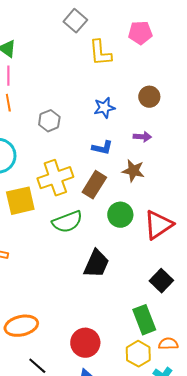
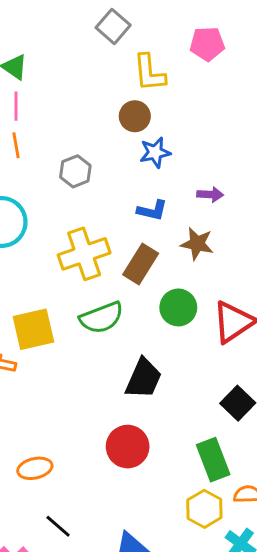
brown circle: (149, 97) -> (135, 116), moved
yellow square: (20, 201) -> (33, 329), moved
orange ellipse: (21, 326) -> (35, 468), size x0.7
red circle: (85, 343) -> (128, 447), moved

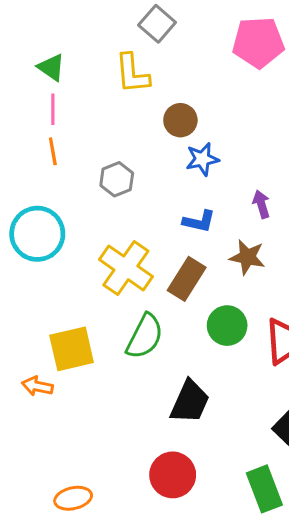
pink pentagon: (207, 44) -> (258, 42), size x1.4
yellow L-shape: (149, 73) -> (132, 74), moved
purple arrow: (210, 194) -> (261, 204), turned -110
yellow cross: (84, 254) -> (126, 268), turned -36
green semicircle: (102, 318) -> (145, 336), turned -42

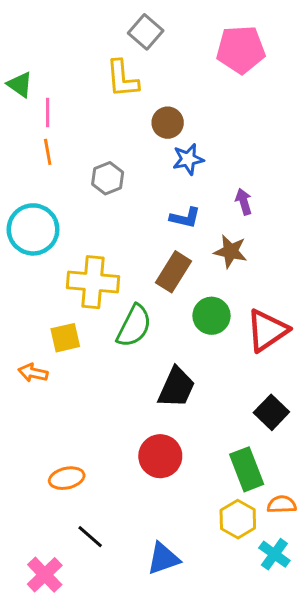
green triangle: (51, 67) -> (20, 85), moved
yellow cross: (126, 268) -> (93, 282), moved, turned -30
yellow square: (72, 349) -> (65, 338), size x0.7

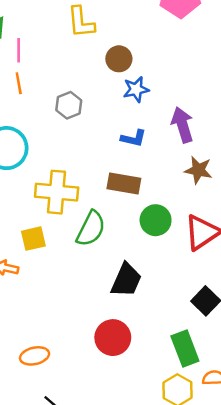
purple arrow: (244, 202) -> (182, 125), size x1.6
brown star: (231, 251) -> (198, 170), moved
brown rectangle: (173, 272) -> (124, 184), turned 68

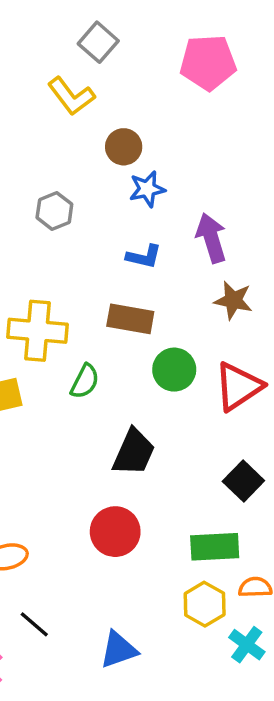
yellow L-shape: (81, 22) -> (71, 96), turned -32
green semicircle: (91, 229) -> (85, 381), size x0.7
green rectangle: (185, 349) -> (215, 547), turned -72

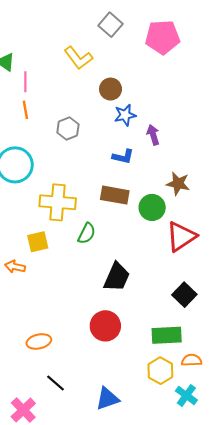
gray square: (98, 42) -> (111, 25), moved
purple arrow: (211, 238) -> (153, 135), moved, size x0.7
green circle: (174, 370) -> (152, 207), moved

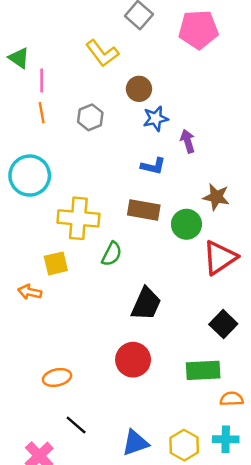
gray hexagon: (68, 129) -> (90, 117), moved
yellow hexagon: (160, 371) -> (184, 445), moved
cyan cross: (186, 395) -> (226, 439), turned -35

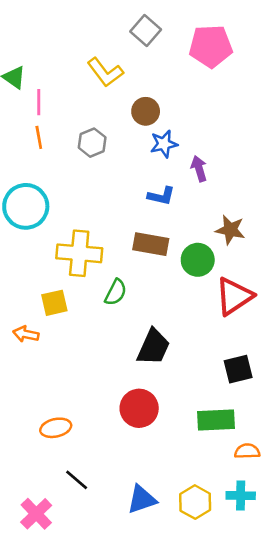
black square: (223, 324) -> (238, 369), turned 32

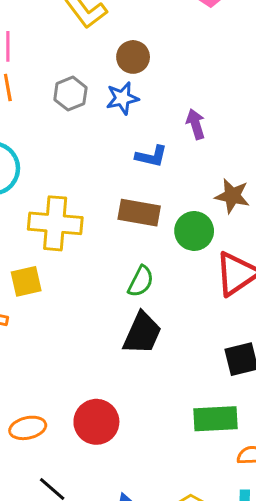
blue star: (164, 144) -> (122, 98), moved
green semicircle: (116, 292) -> (141, 281), moved
red circle: (139, 408) -> (96, 422), moved

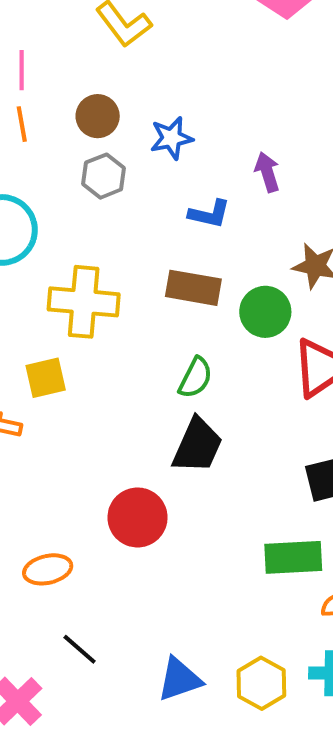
brown circle: (133, 57) -> (98, 116), moved
gray hexagon: (70, 94) -> (104, 176), moved
red circle: (96, 422) -> (138, 517), moved

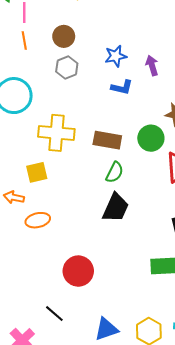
blue star: (171, 138) -> (116, 56), moved
brown rectangle: (193, 288) -> (107, 140), moved
red circle: (138, 517) -> (78, 271), moved
orange ellipse: (48, 569) -> (38, 220), moved

